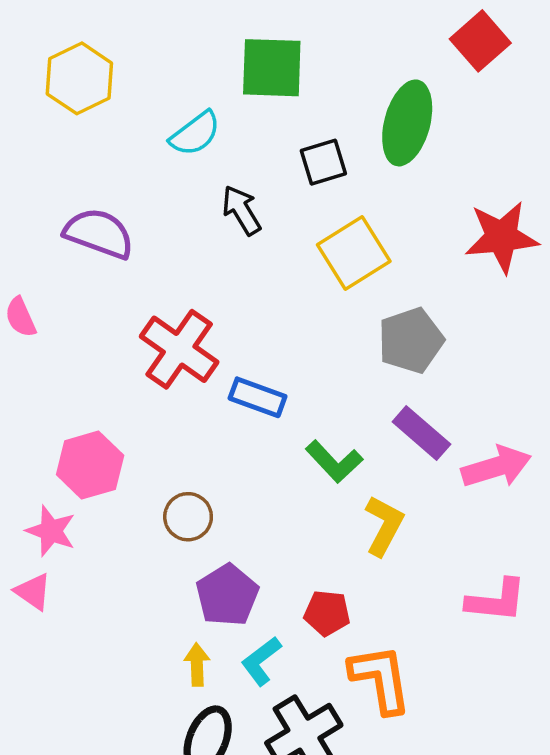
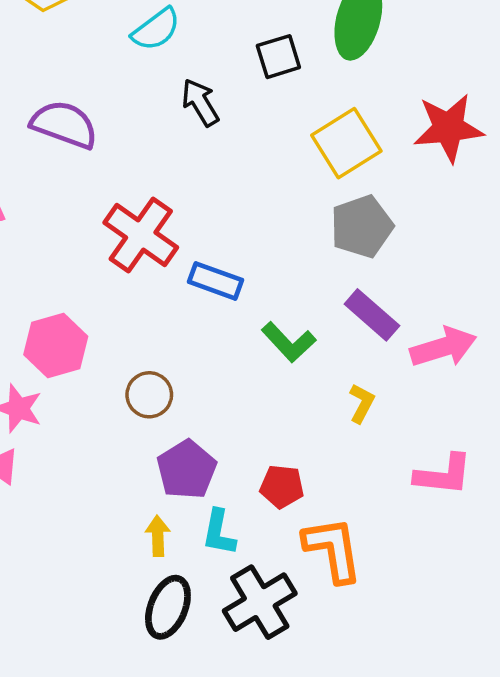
yellow square: (354, 253) -> (346, 143), moved
yellow L-shape: (384, 526) -> (362, 403), moved, size x0.7
cyan L-shape: (261, 661) -> (219, 532), turned -42

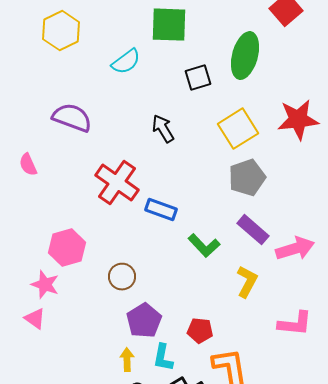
black arrow: (200, 102) -> (163, 129), moved
yellow L-shape: (362, 403) -> (247, 282), size x1.4

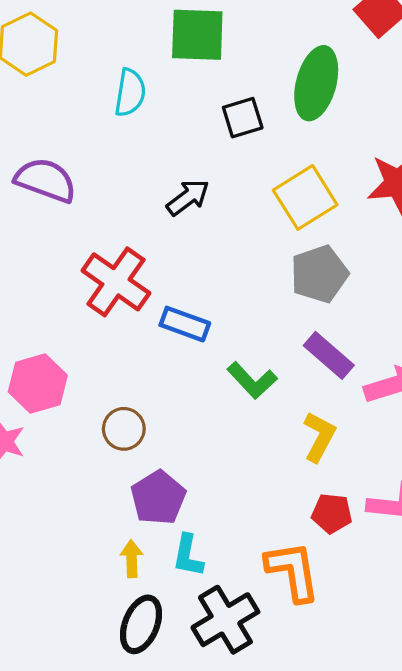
cyan semicircle: (126, 62) -> (130, 93), turned -44
black arrow: (163, 129) -> (188, 197), turned 84
red pentagon: (200, 331) -> (332, 513), moved

